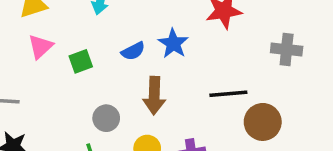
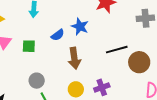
green square: (81, 61) -> (29, 46), turned 32
gray circle: (106, 118) -> (37, 81), moved

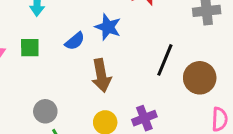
green square: (29, 46) -> (30, 48), moved
black line: (117, 50) -> (165, 60), turned -50

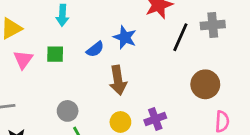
black line: (165, 60) -> (180, 37), moved

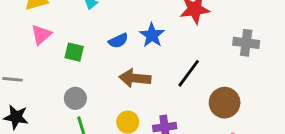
black line: (180, 37) -> (189, 73), moved
green square: (55, 54) -> (74, 52), moved
brown arrow: (118, 80) -> (135, 78), turned 92

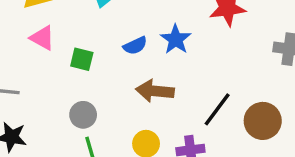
pink triangle: (41, 35) -> (42, 38), turned -50
black line: (189, 73) -> (217, 109), moved

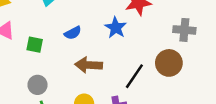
blue star: (176, 39) -> (116, 28), moved
brown circle: (263, 121) -> (169, 63), moved

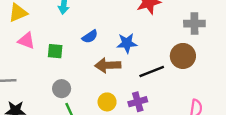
blue star: (116, 28) -> (127, 43), moved, turned -30
black line: (134, 76) -> (152, 72), turned 40

